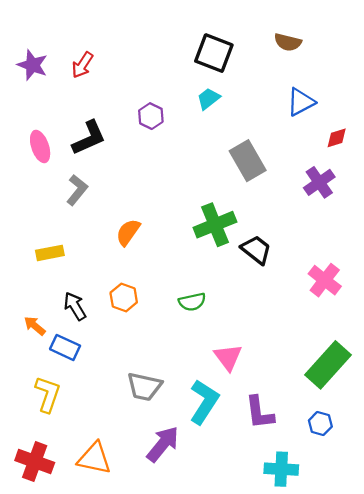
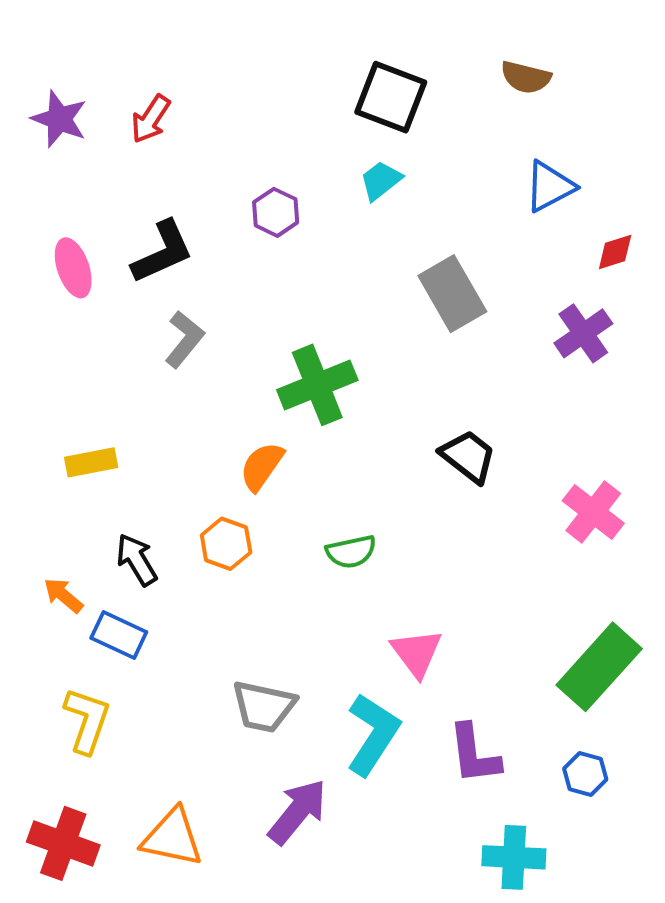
gray L-shape: (77, 190) -> (184, 339), moved
green cross: (215, 225) -> (317, 385), moved
orange semicircle: (128, 232) -> (262, 466), moved

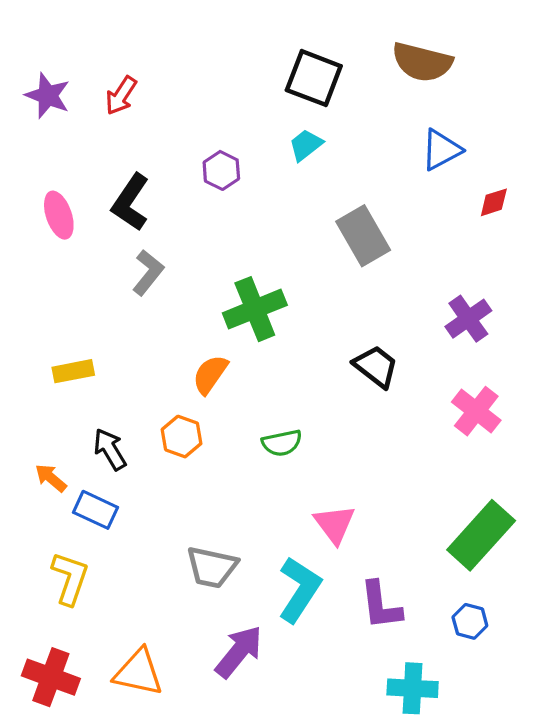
brown semicircle: (526, 77) -> (422, 62), size x1.5
black L-shape: (163, 252) -> (131, 202), turned 148
purple cross: (583, 333) -> (468, 319), moved

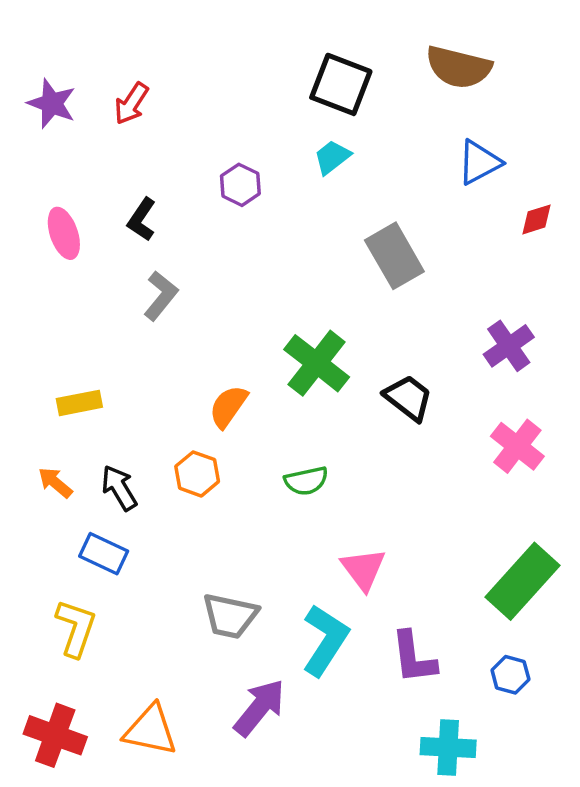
black L-shape: (131, 202) -> (142, 219), size x0.7
green cross: (255, 309) -> (317, 363), moved, turned -30
orange arrow: (51, 478) -> (55, 483), moved

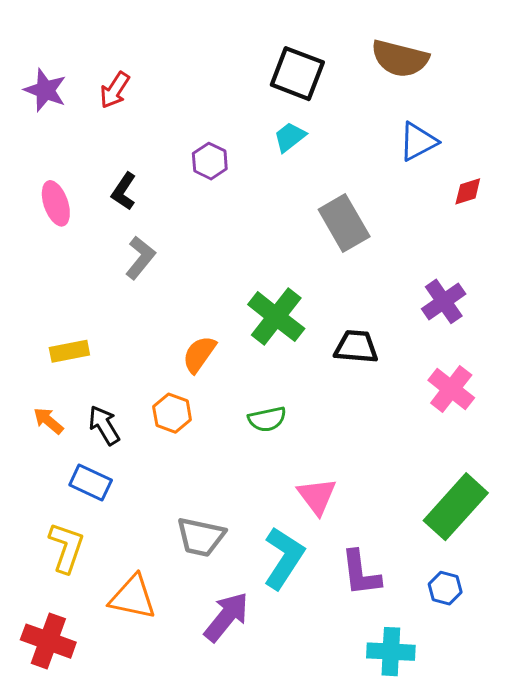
black trapezoid: (408, 398) -> (356, 347), turned -33
orange triangle: (150, 730) -> (133, 597), moved

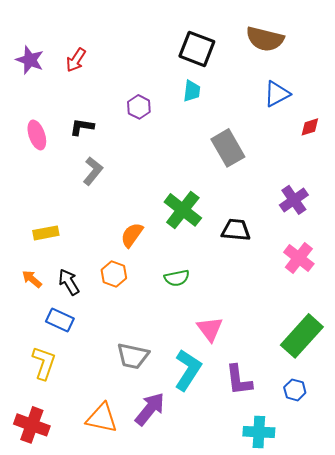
cyan trapezoid: (290, 137) -> (192, 91), turned 135
black L-shape: (124, 191) -> (82, 127), turned 65
orange triangle: (133, 597) -> (102, 418), moved

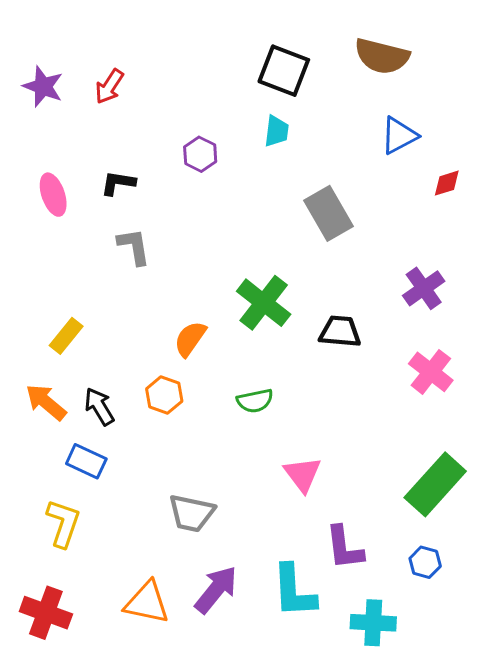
gray L-shape: (93, 171) -> (134, 247), turned -48
yellow rectangle: (46, 233) -> (66, 336), turned -40
orange arrow: (32, 279) -> (46, 402), size x1.4
cyan L-shape: (188, 370) -> (294, 591), moved, turned 144

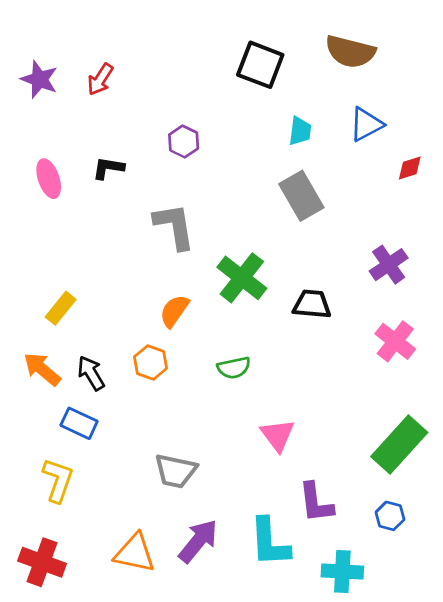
cyan trapezoid: (277, 131) -> (300, 131), moved
gray L-shape: (134, 247) -> (174, 226), moved, size x1.4

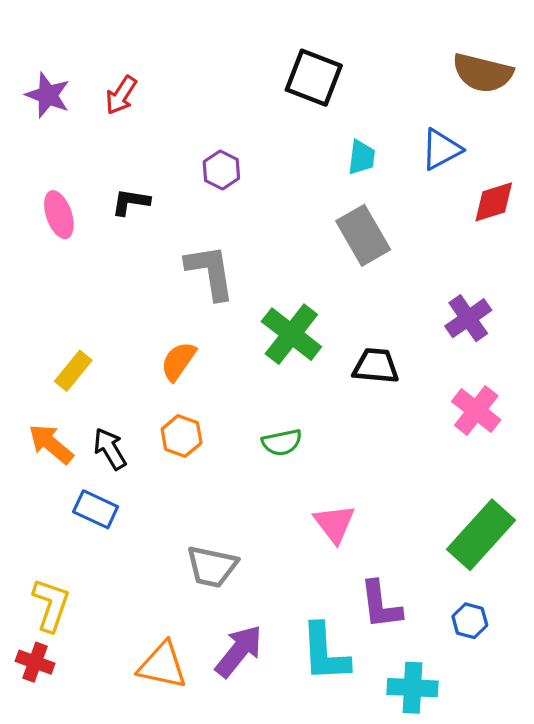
brown semicircle: (350, 52) -> (483, 73), moved
red diamond: (410, 168) -> (494, 202), size x1.4
orange semicircle: (174, 311) -> (178, 361), moved
yellow L-shape: (58, 480) -> (51, 605), moved
red cross: (42, 562) -> (35, 662), moved, size x0.7

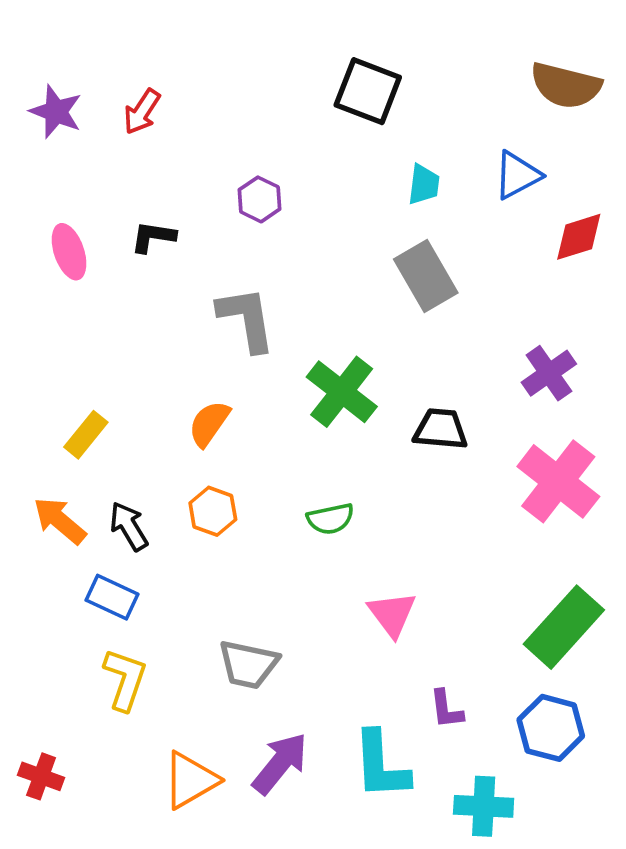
pink cross: (476, 411) -> (558, 481), size x1.4
yellow L-shape: (51, 605) -> (125, 679), moved
purple L-shape: (381, 605) -> (446, 709), size x0.7
blue hexagon: (470, 621) -> (551, 728), size x1.6
orange triangle: (162, 665) -> (190, 780), turned -42

